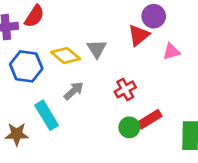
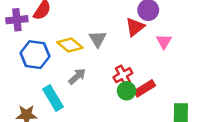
pink triangle: (171, 51) -> (164, 41), turned -42
red rectangle: (150, 119) -> (145, 88), moved
green circle: (129, 127) -> (127, 91), moved

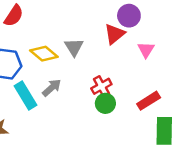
red rectangle: (145, 88) -> (149, 101), moved
cyan rectangle: (53, 98) -> (26, 95), moved

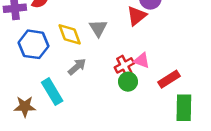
pink triangle: (146, 50) -> (142, 60), moved, turned -42
yellow diamond: (44, 54) -> (70, 34), turned 30
cyan rectangle: (26, 95) -> (52, 92), moved

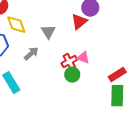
yellow diamond: (70, 34) -> (16, 25), moved
gray arrow: (77, 67) -> (31, 54), moved
red rectangle: (169, 79) -> (117, 75), moved

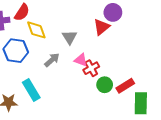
pink triangle: (83, 58) -> (81, 60), moved
green circle: (72, 75) -> (105, 85), moved
red rectangle: (117, 75) -> (125, 86), moved

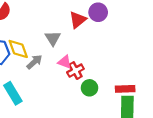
red triangle: (102, 27) -> (78, 20), moved
yellow diamond: (36, 30) -> (18, 49), moved
red rectangle: (125, 86) -> (125, 89), moved, turned 30

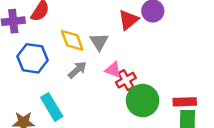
yellow diamond: (18, 49) -> (72, 40), moved
green circle: (90, 88) -> (143, 101), size x1.6

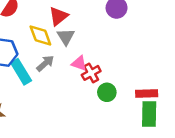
red triangle: (128, 20) -> (59, 16), moved
green circle: (143, 101) -> (107, 92), size x0.6
cyan rectangle: (52, 107) -> (21, 72), moved

